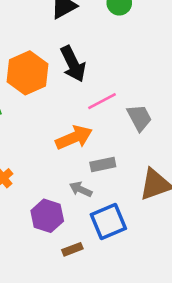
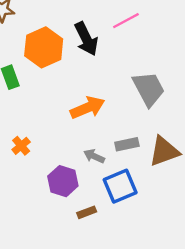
pink line: (102, 101) -> (126, 21), moved
gray trapezoid: (139, 118) -> (149, 89), size x1.4
gray rectangle: (103, 165) -> (127, 144), moved

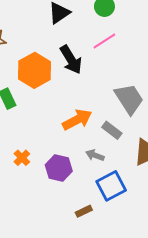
gray rectangle: (127, 144) -> (112, 130), moved, turned 54
gray arrow: (94, 156) -> (95, 155), moved
purple hexagon: (63, 181) -> (59, 168), moved

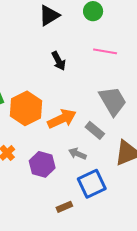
pink line: (104, 41) -> (105, 51), moved, turned 40
black arrow: (71, 60) -> (59, 61), size x0.7
orange hexagon: (34, 70) -> (26, 108), moved

